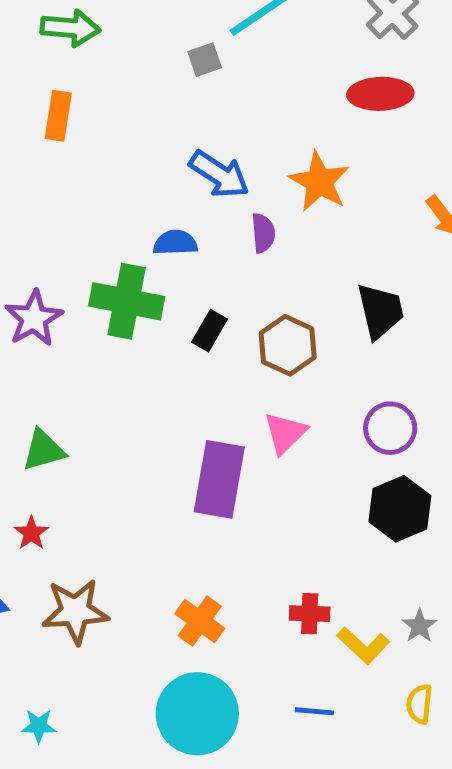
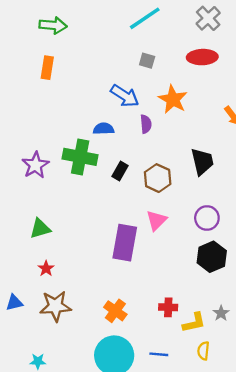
gray square: (205, 60) -> (147, 61), moved, turned 35
red star: (31, 533) -> (46, 269), moved
yellow L-shape: (363, 645) -> (194, 323), turned -55
yellow semicircle: (419, 704) -> (203, 351), moved
blue line: (314, 711) -> (159, 354), moved

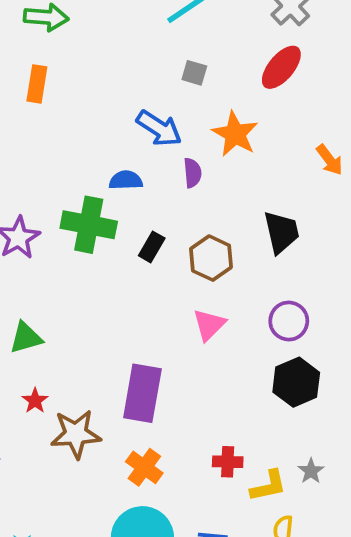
red ellipse: (202, 57) -> (281, 67), turned -48
purple rectangle: (125, 243) -> (142, 393), moved
brown star: (55, 306) -> (76, 434), moved

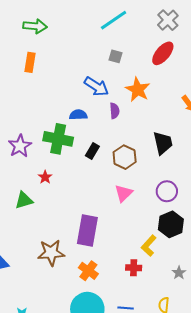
red star: (35, 401) -> (45, 177), moved
yellow L-shape: (268, 486) -> (149, 246), moved, turned 145

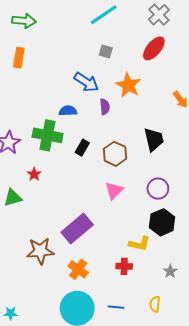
purple rectangle: (87, 231) -> (77, 228), turned 40
yellow L-shape: (149, 246) -> (140, 244), turned -120

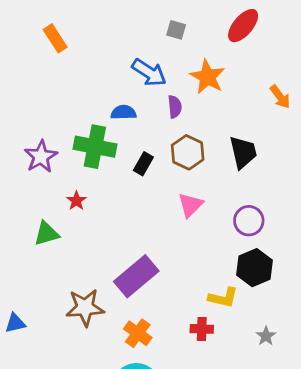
orange rectangle: (19, 58) -> (55, 38), turned -42
brown hexagon: (115, 154) -> (188, 152), moved
pink triangle: (114, 191) -> (190, 205), moved

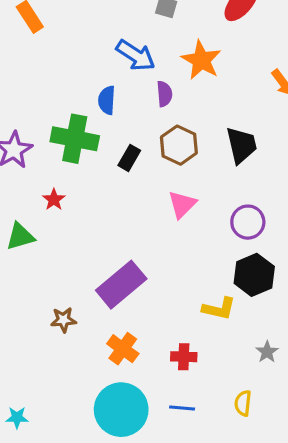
blue semicircle: (123, 112) -> (107, 100), turned -85
brown star: (85, 308) -> (63, 320), size x0.6
red cross: (202, 329) -> (184, 357), moved

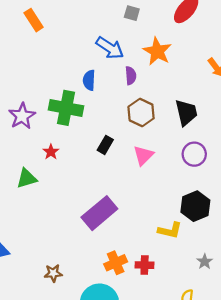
black rectangle: (129, 158) -> (105, 145), moved
purple circle: (248, 222) -> (194, 154), moved
brown star: (63, 320) -> (53, 273), moved
orange cross: (123, 349) -> (116, 263), moved, turned 30

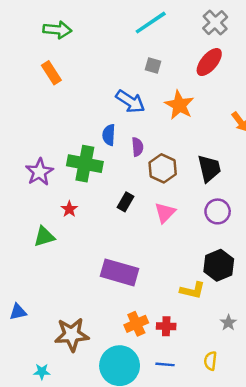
purple semicircle: (131, 76) -> (137, 147), moved
purple rectangle: (99, 213) -> (120, 272), turned 56
brown star: (53, 273) -> (72, 335), size x1.8

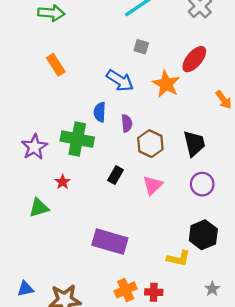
red ellipse: (209, 62) -> (194, 59), moved
orange rectangle: (51, 73) -> (56, 65), moved
blue triangle: (18, 312) -> (25, 289), moved

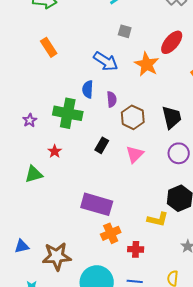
purple star: (34, 147) -> (30, 120), size x0.6
orange cross: (126, 290) -> (111, 233), moved

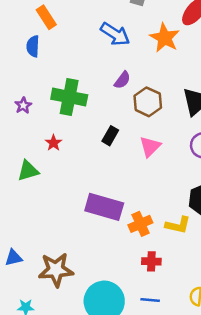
blue semicircle: (88, 89) -> (33, 46), moved
purple semicircle: (112, 99) -> (122, 80), turned 42
orange cross: (111, 233) -> (140, 224), moved

